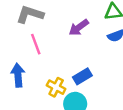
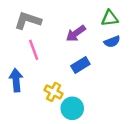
blue rectangle: (82, 76) -> (80, 65), moved

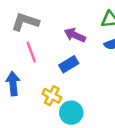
purple arrow: (76, 33) -> (75, 35), turned 60
blue rectangle: (80, 65) -> (69, 64), moved

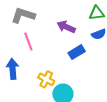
blue rectangle: (69, 64) -> (77, 52), moved

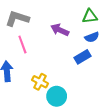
blue rectangle: (77, 52) -> (83, 57), moved

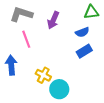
purple arrow: (60, 30) -> (53, 20), moved, turned -90
blue semicircle: (92, 37) -> (82, 32), moved

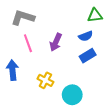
purple arrow: (53, 20) -> (56, 42), moved
cyan circle: (59, 89) -> (72, 95), moved

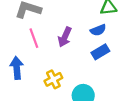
yellow cross: (45, 80) -> (53, 79), turned 35

